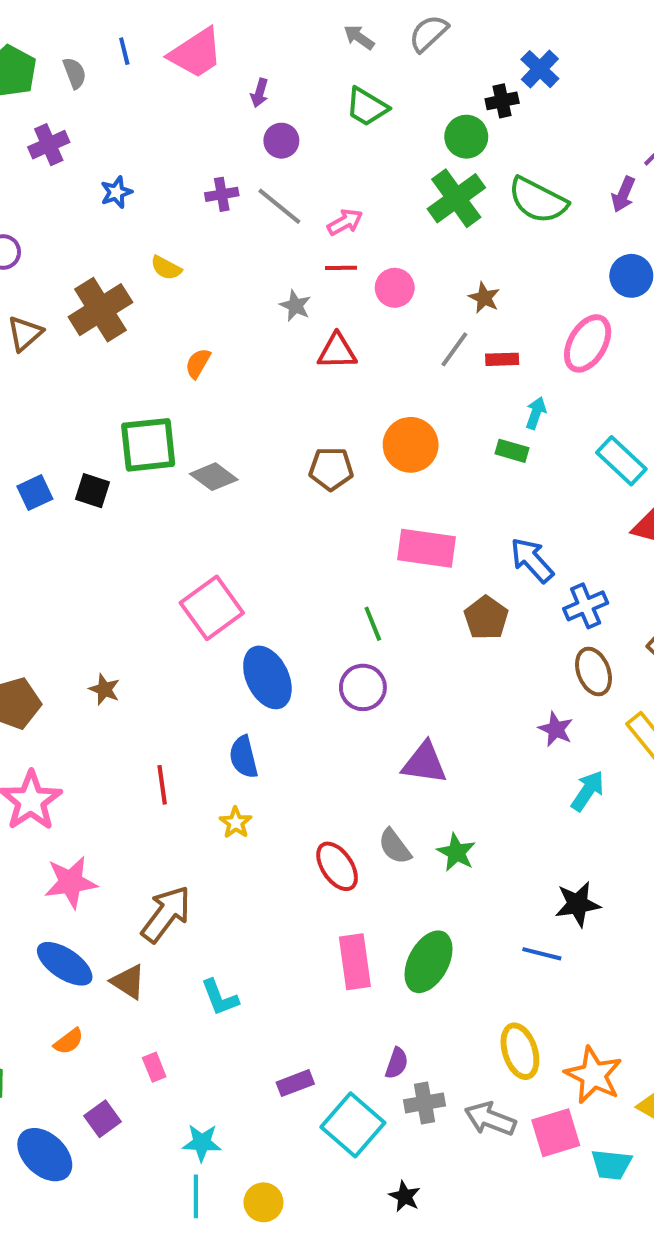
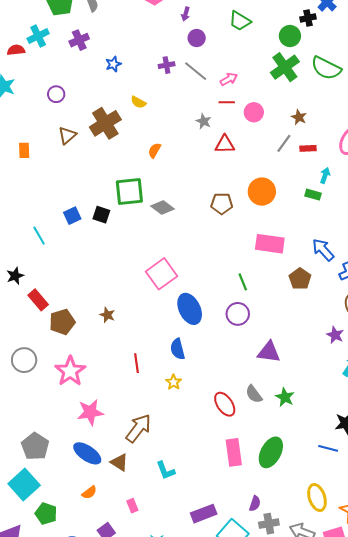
purple rectangle: (295, 1083) -> (204, 514), size x1.4

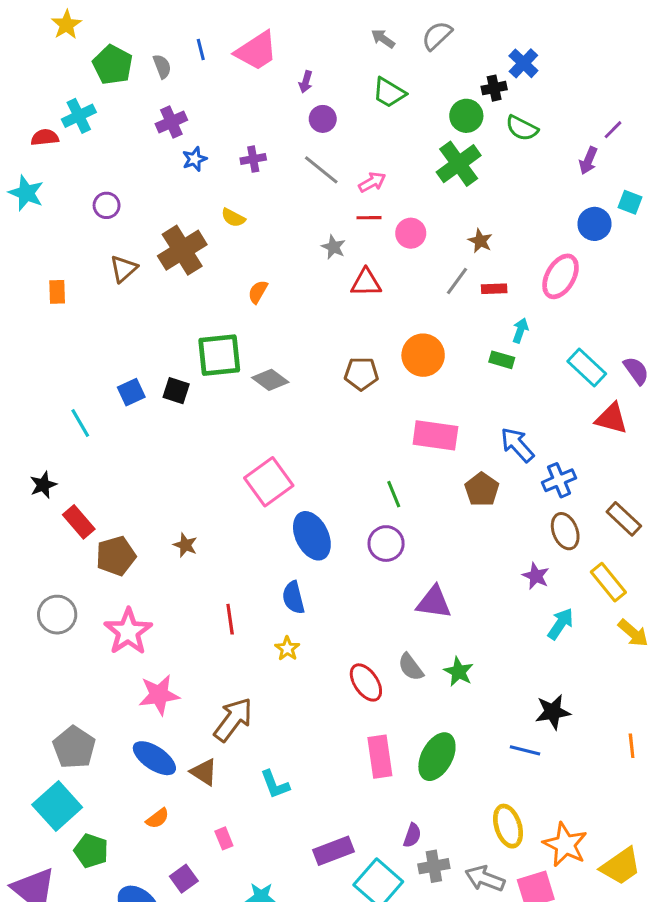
purple cross: (79, 40) -> (171, 122), moved
purple cross: (167, 65) -> (253, 159), moved
green semicircle: (326, 68) -> (522, 128), moved, size x0.7

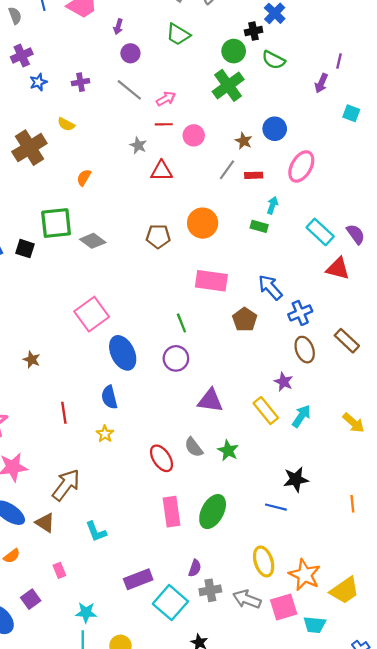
purple line: (613, 130) -> (339, 61), turned -32
blue circle: (594, 224) -> (275, 129), moved
yellow rectangle: (608, 582) -> (266, 411), moved

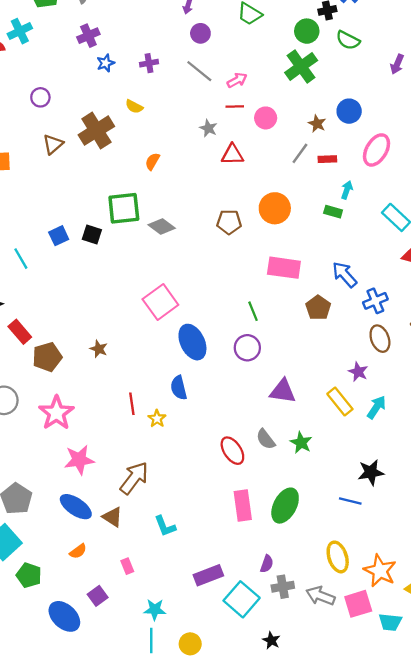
yellow star: (105, 434) -> (157, 419), moved

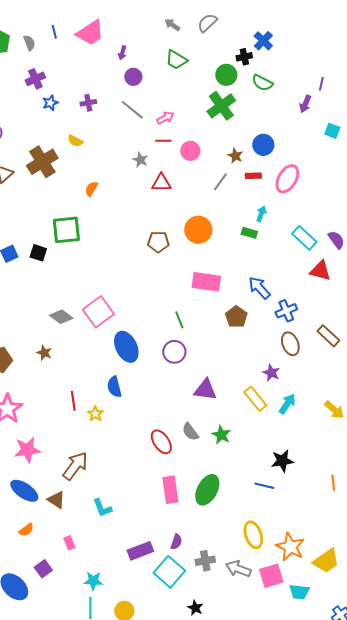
red rectangle: (327, 159) -> (253, 176), moved
gray diamond: (162, 227) -> (61, 317), moved
purple semicircle: (267, 564) -> (176, 542), moved

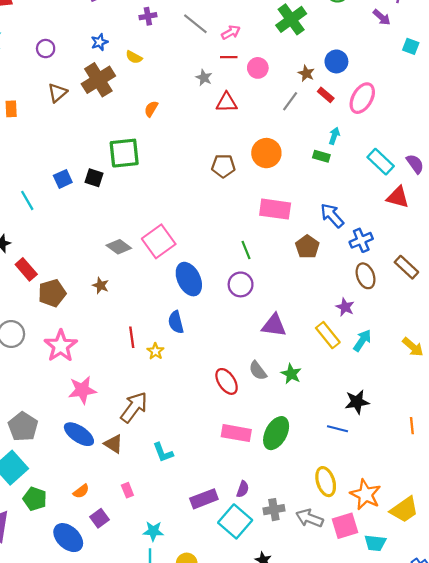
blue star: (50, 103) -> (99, 42), moved
purple arrow: (305, 104) -> (382, 17), turned -72
red rectangle: (253, 176) -> (326, 95), turned 42
pink rectangle: (170, 490) -> (236, 433), turned -72
orange semicircle: (26, 530) -> (81, 491), moved

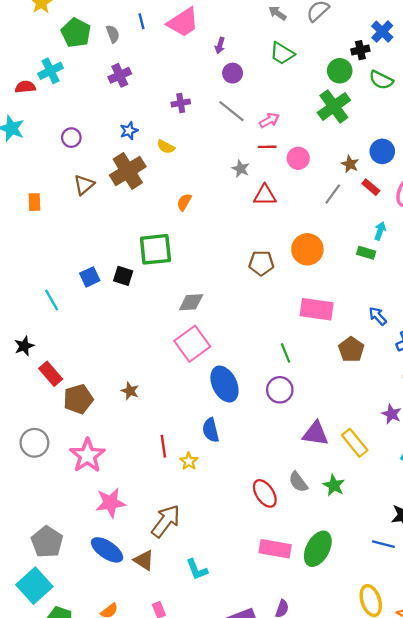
blue arrow: (332, 216) -> (378, 316), size x0.7
gray diamond: (119, 247) -> (191, 302), moved, turned -40
yellow rectangle: (328, 335) -> (355, 443), moved

